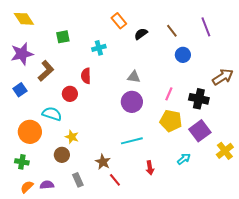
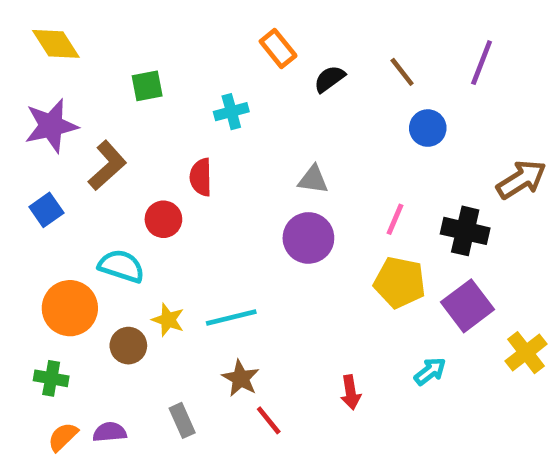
purple line: (206, 27) -> (482, 63), turned 42
cyan line: (132, 141) -> (231, 318), moved
brown circle: (62, 155) -> (128, 346), moved

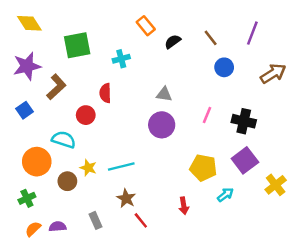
green square: (147, 86) -> (77, 45), size x1.6
brown arrow: (521, 179) -> (273, 73), moved
yellow pentagon: (400, 282) -> (203, 168), moved
green cross: (51, 378) -> (27, 198), turned -35

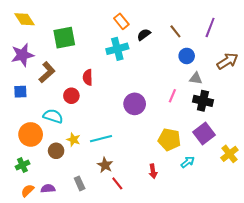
cyan cross: (121, 59) -> (117, 49), moved, size x1.5
gray triangle: (164, 94) -> (196, 78), moved
blue square: (24, 110) -> (20, 92), turned 32

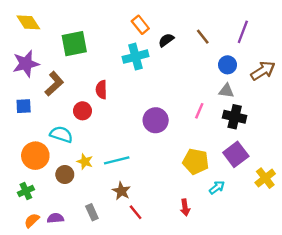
blue circle: (187, 56) -> (228, 65), moved
red arrow: (153, 171) -> (185, 208), moved

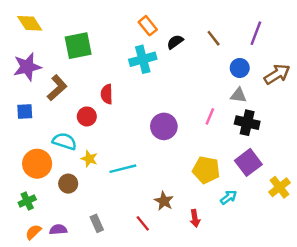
yellow star: (85, 162) -> (89, 159), moved
brown star: (121, 191) -> (164, 201), moved

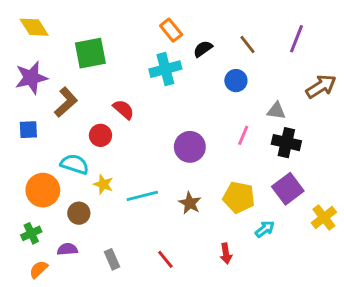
blue circle: (240, 68) -> (236, 81), moved
red semicircle: (107, 94) -> (124, 109), turned 132
brown star: (164, 201) -> (190, 203), moved
purple semicircle: (58, 230) -> (67, 249), moved

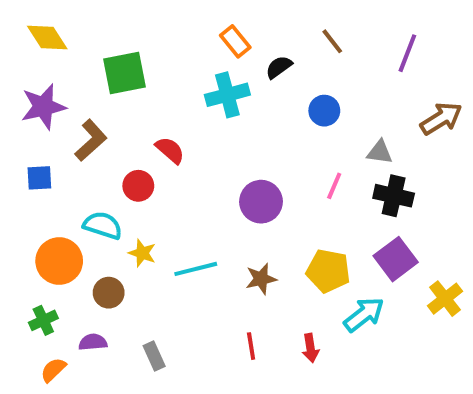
brown line: (248, 45) -> (332, 41), moved
brown star: (190, 203) -> (261, 279), turned 30
cyan arrow: (265, 229) -> (364, 314), size x1.5
red line: (165, 259) -> (251, 346), moved, turned 30

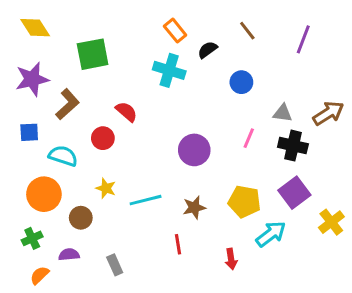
cyan cross: (227, 95) -> (169, 70), turned 32
brown arrow: (441, 119) -> (328, 113), moved
cyan semicircle: (103, 225) -> (63, 156), moved
red line: (251, 346) -> (178, 244), moved

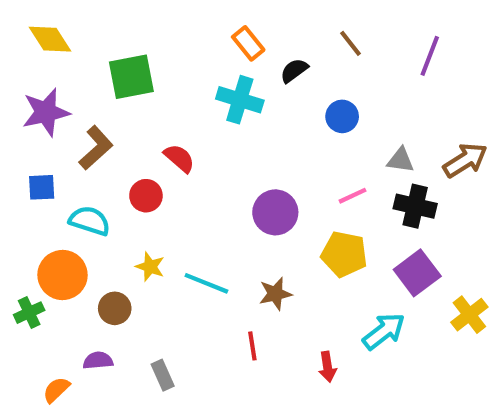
pink line: (249, 138) -> (353, 196), turned 42
cyan line: (146, 200) -> (206, 283), turned 36
yellow pentagon: (244, 202) -> (344, 254), moved
green cross: (32, 238) -> (29, 313), moved

